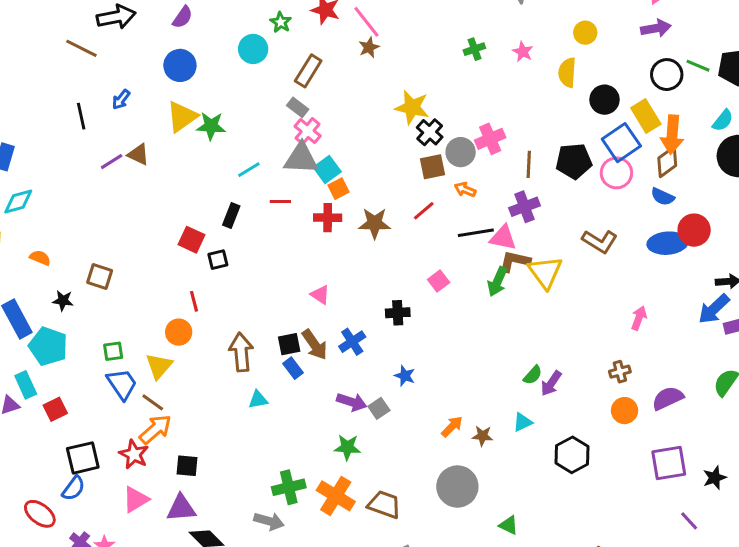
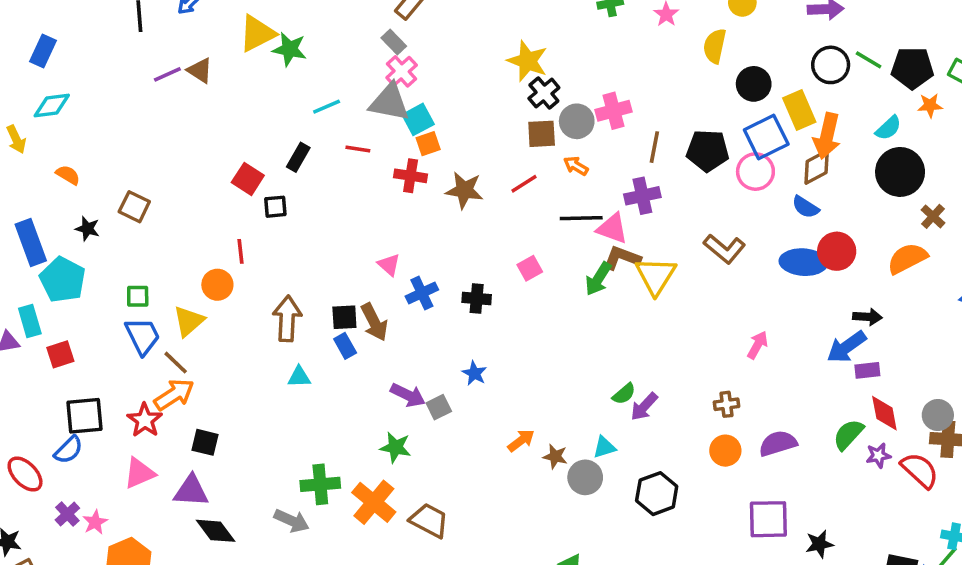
blue cross: (352, 342) -> (422, 293), moved
gray circle: (457, 487) -> (585, 477), moved, size x0.7

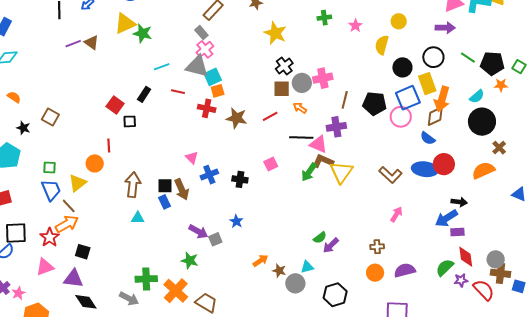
yellow star: (528, 61) -> (275, 33), moved
black circle: (831, 65) -> (433, 57), moved
brown L-shape: (724, 249) -> (391, 175), moved

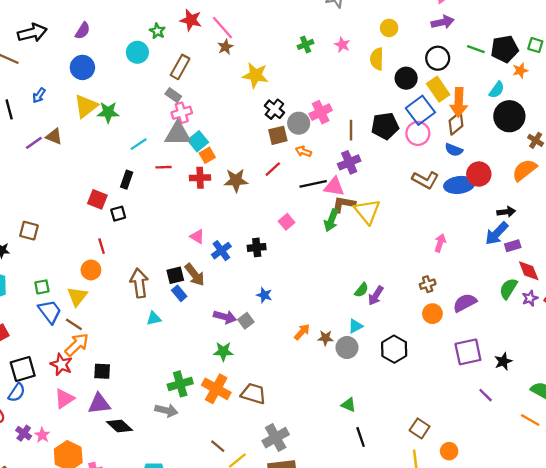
pink cross: (205, 49) -> (182, 113), turned 36
brown L-shape: (391, 175) -> (425, 180), moved

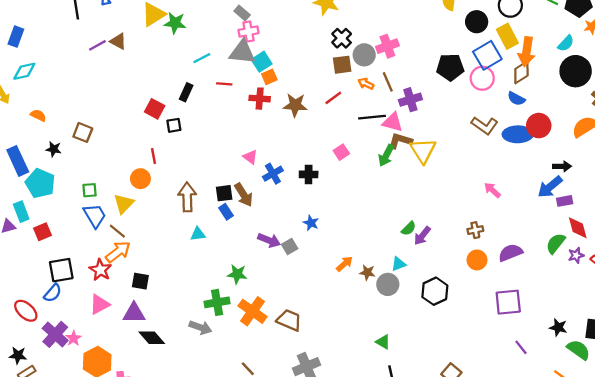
brown line: (351, 130) -> (388, 82), moved, turned -30
pink arrow: (440, 243) -> (492, 190), turned -72
green star: (223, 351) -> (237, 274), moved
black star: (503, 361) -> (558, 327), moved, turned 30
purple cross: (24, 433) -> (55, 334), size x1.6

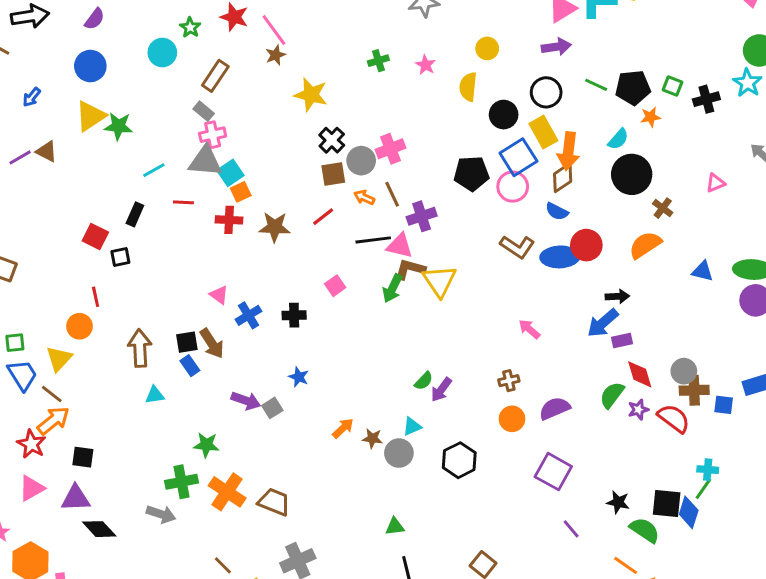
purple square: (508, 302) -> (553, 472), turned 36
green triangle: (383, 342) -> (395, 527), turned -35

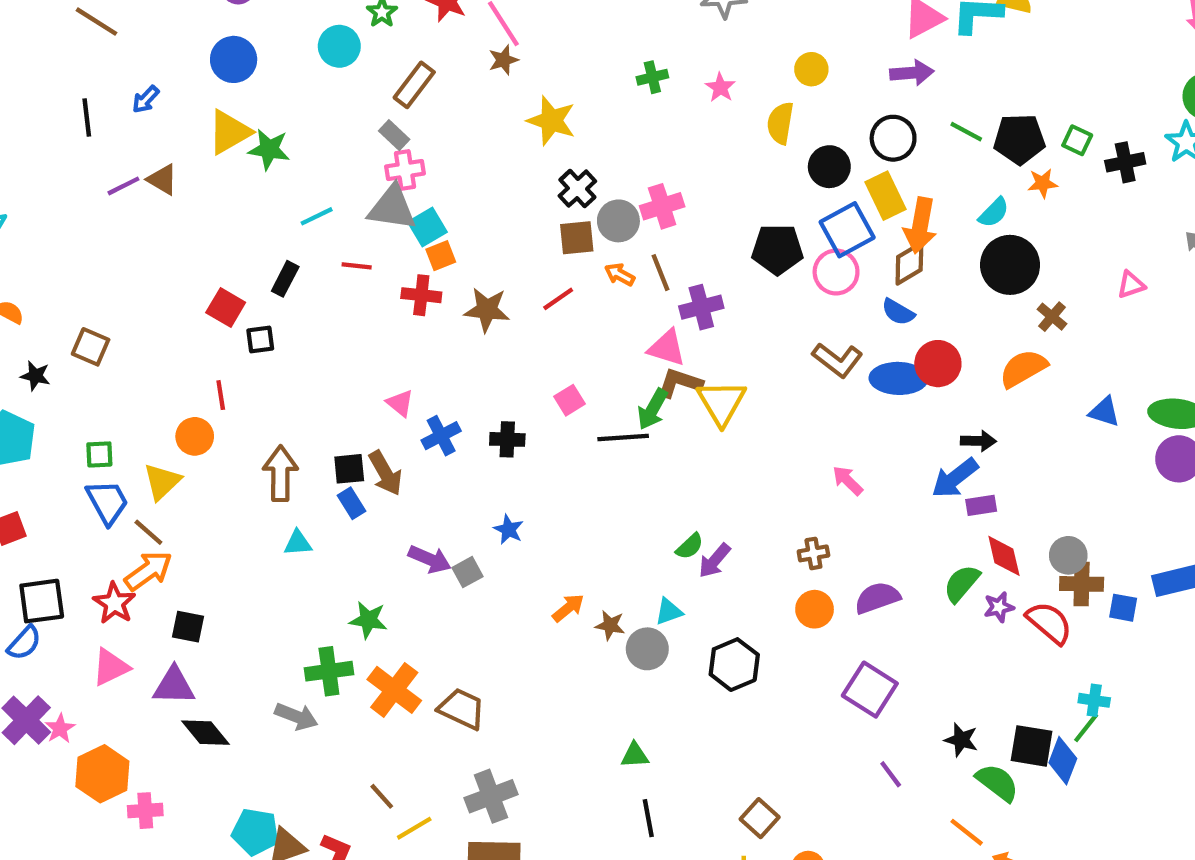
black line: (373, 240) -> (623, 438), moved

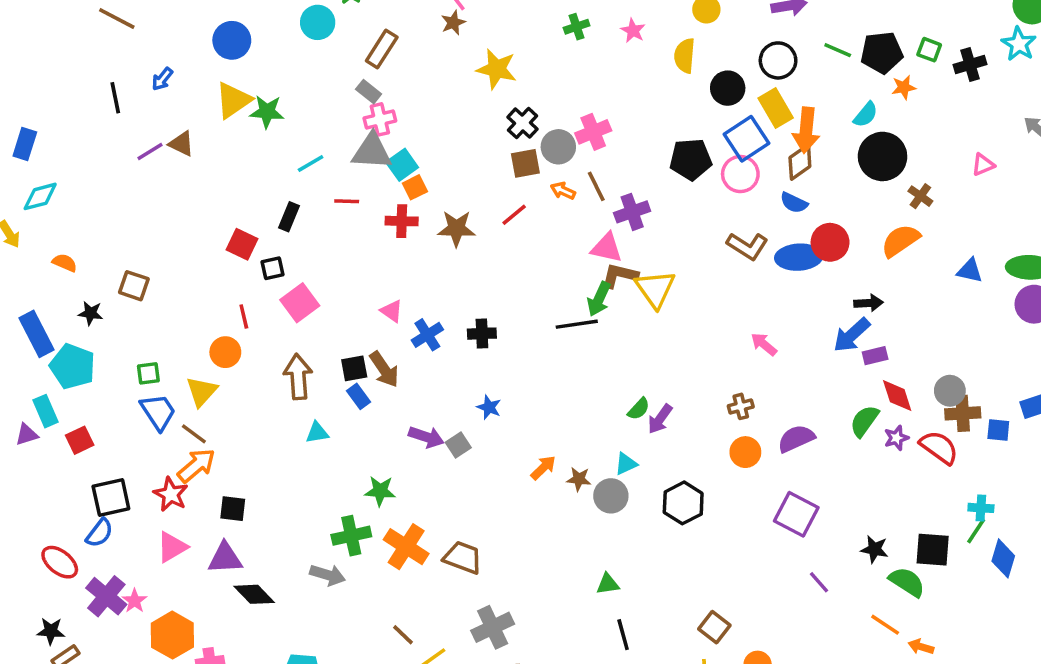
pink square: (570, 400) -> (300, 303), moved, size x1.5
blue diamond: (1063, 761) -> (1003, 558), moved

